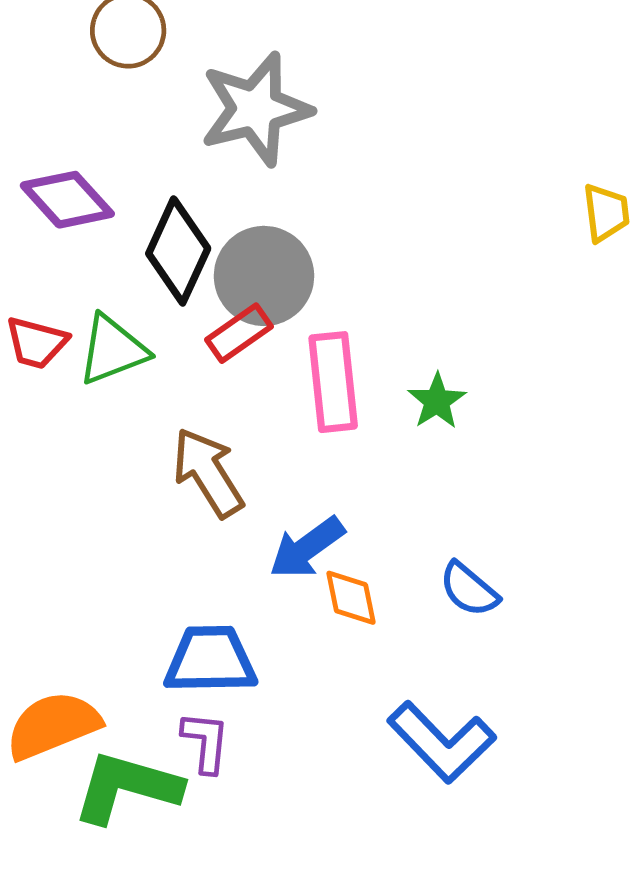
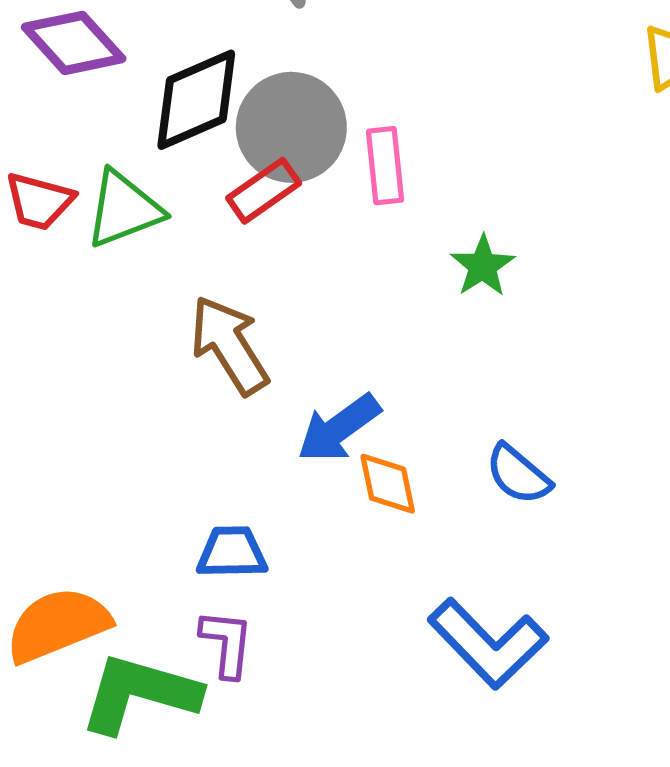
black diamond: (178, 251) -> (196, 100), turned 42
pink rectangle: (333, 382) -> (385, 166), moved, size x0.7
blue trapezoid: (210, 660) -> (232, 552), size x0.7

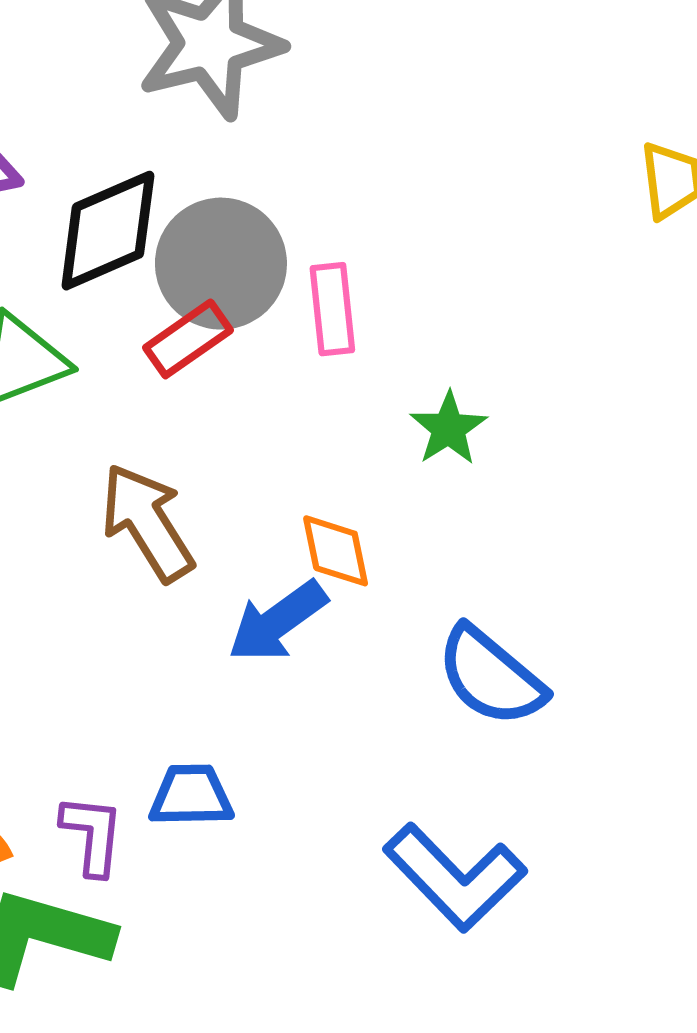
blue semicircle: (518, 474) -> (491, 676), size x1.4
orange diamond: (388, 484) -> (336, 551), moved
blue trapezoid: (232, 552) -> (191, 796), moved
purple L-shape: (227, 643) -> (92, 835), moved

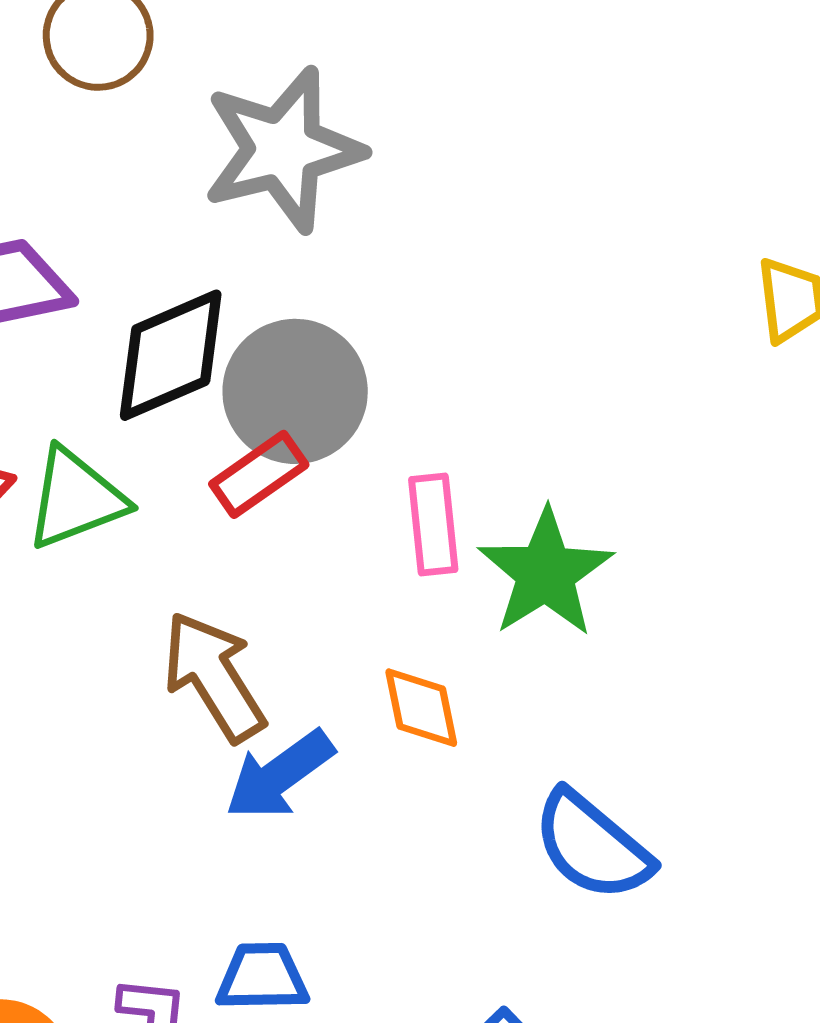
pink rectangle: (332, 309) -> (433, 524), moved
green star: (449, 428) -> (546, 573), size x1.6
blue arrow: (277, 621) -> (280, 775), moved

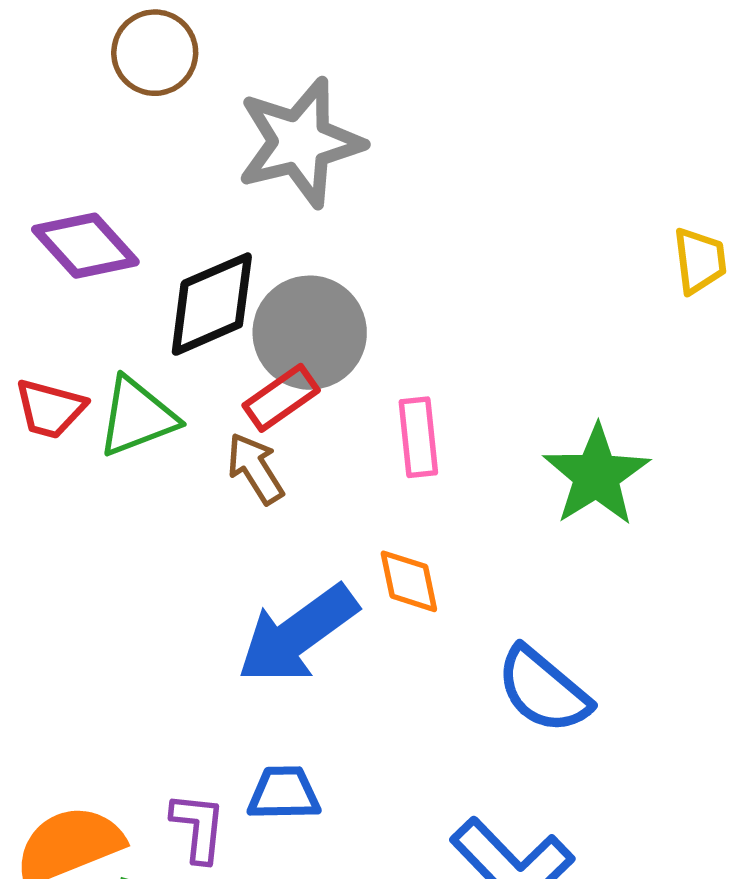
green star: (546, 573) -> (596, 475), moved
brown arrow: (214, 677) -> (255, 469), moved, size x0.7
blue arrow: (280, 775) -> (297, 634), size x1.4

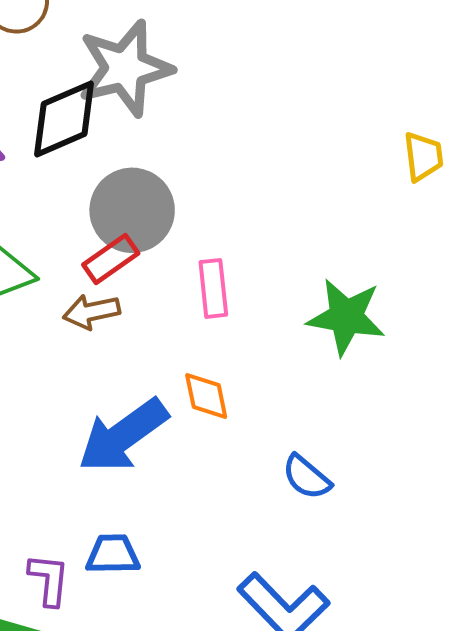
black diamond: (212, 304) -> (64, 119), moved
brown arrow: (255, 469) -> (92, 312), turned -70
green star: (596, 475) -> (346, 317), turned -30
blue semicircle: (543, 690) -> (307, 477), size x0.7

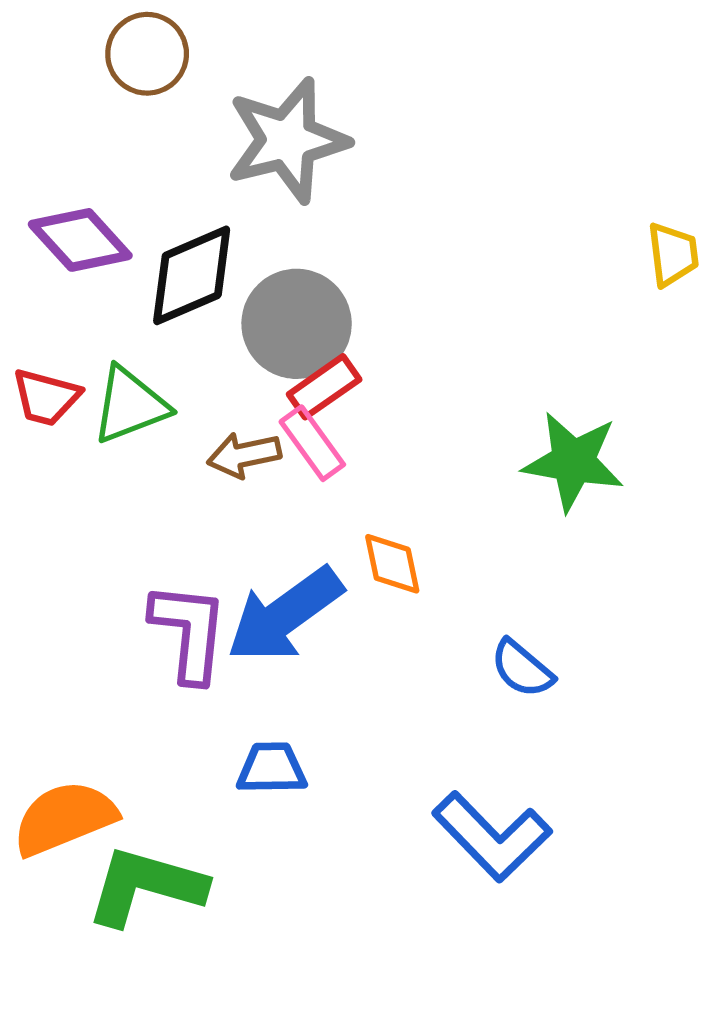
black diamond: (64, 119) -> (192, 275), moved
red rectangle: (111, 259) -> (324, 387), moved
pink rectangle: (213, 288) -> (312, 443), moved, turned -30
purple L-shape: (49, 580) -> (189, 632), moved, size x1.5

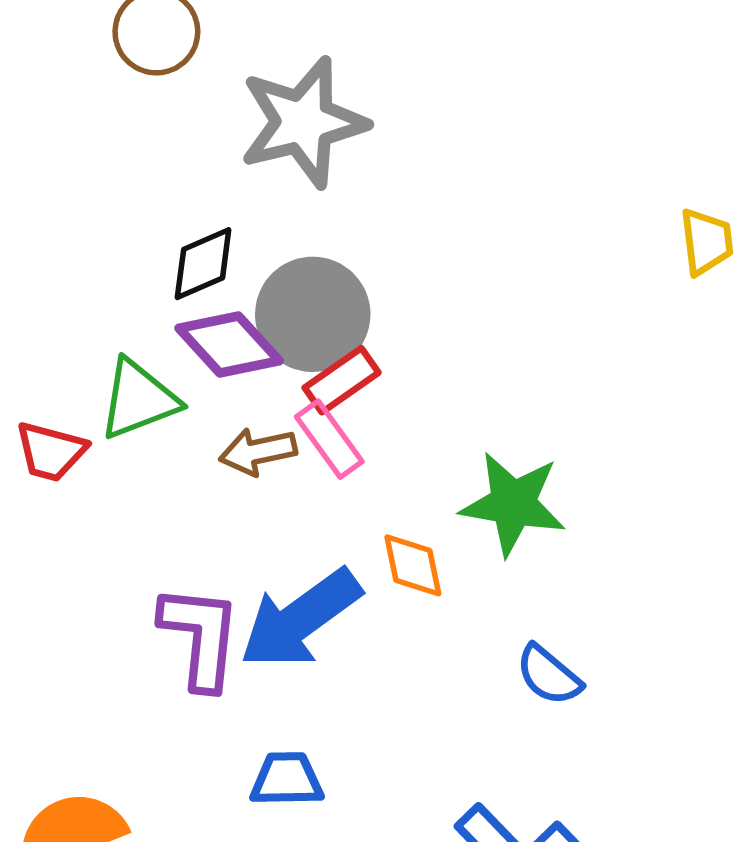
purple diamond: (80, 240) -> (229, 345), moved
black diamond: (192, 275) -> (203, 264), size x0.7
red trapezoid: (46, 397) -> (51, 452), moved
green star: (573, 462) -> (513, 504), moved

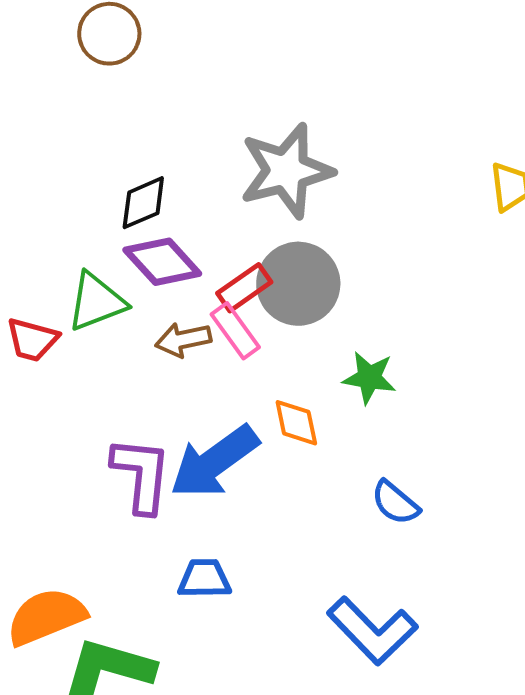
gray star: (303, 122) -> (286, 171), moved
gray circle: (313, 314) -> (298, 284), moved
green star: (513, 504) -> (369, 378), size x0.7

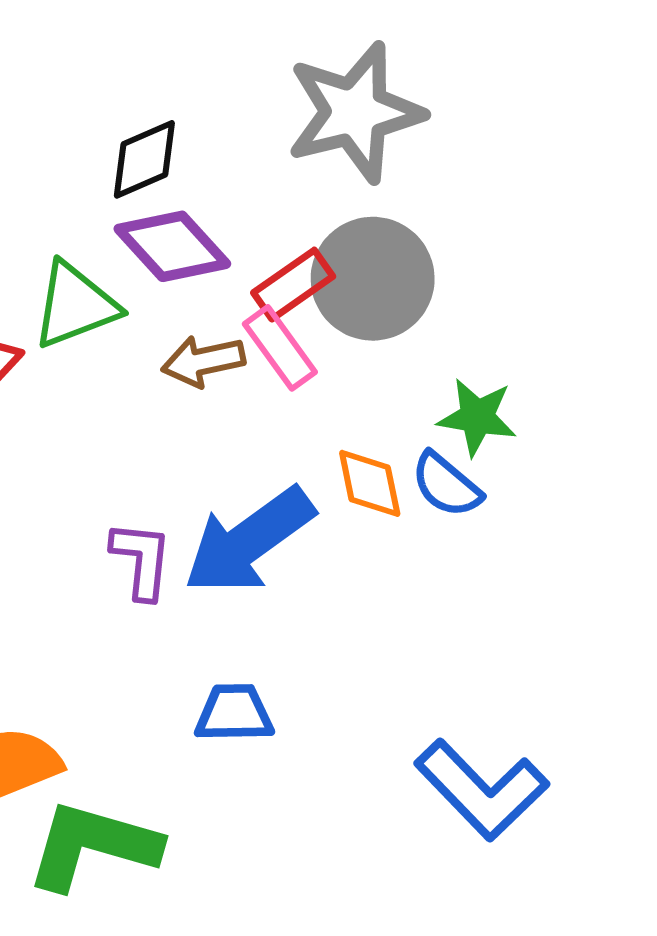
purple L-shape: (141, 475) -> (141, 560), size x0.7
blue semicircle: (395, 503) -> (446, 485), moved

